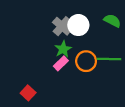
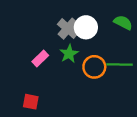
pink rectangle: (61, 63) -> (40, 58), moved
red square: (28, 93) -> (31, 102), turned -32

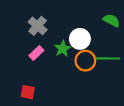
white circle: (86, 27) -> (80, 39), moved
gray cross: (68, 29) -> (38, 26), moved

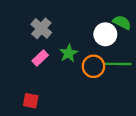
white circle: (80, 39) -> (105, 34), moved

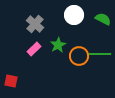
white circle: (105, 34) -> (74, 15), moved
red square: (31, 101) -> (11, 81), moved

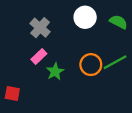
green star: (58, 45) -> (55, 72), moved
green line: (100, 54) -> (115, 62), turned -30

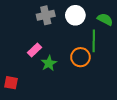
gray cross: (40, 28) -> (46, 15), moved, turned 36
green line: (115, 62) -> (94, 41), moved, turned -60

